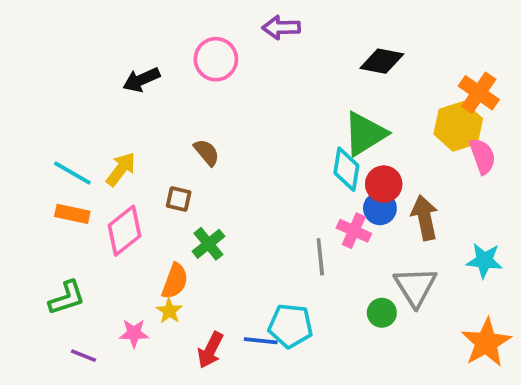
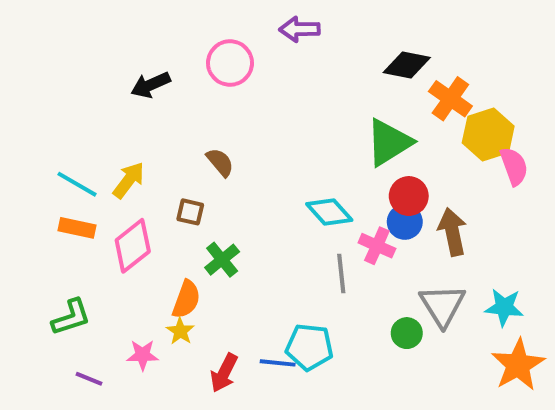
orange cross: (479, 93) -> (450, 99), moved
cyan diamond: (346, 169) -> (329, 212), moved, turned -51
cyan star: (484, 261) -> (504, 307), moved

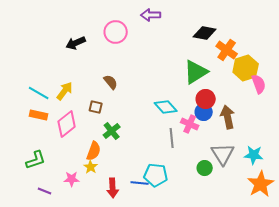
red arrow: (224, 373) -> (113, 188), turned -30

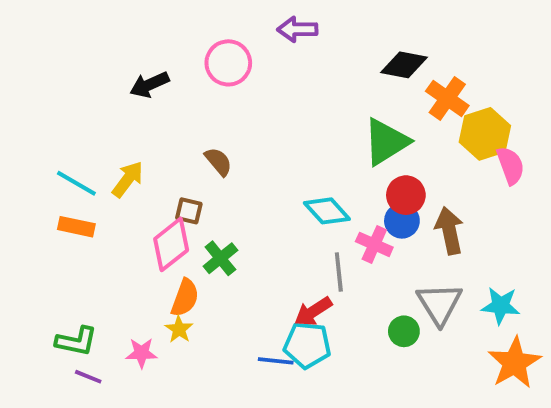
pink diamond: (67, 124) -> (171, 244), moved
green L-shape: (36, 160) -> (76, 341), moved, turned 30
red arrow: (113, 188) -> (313, 312), moved, turned 60

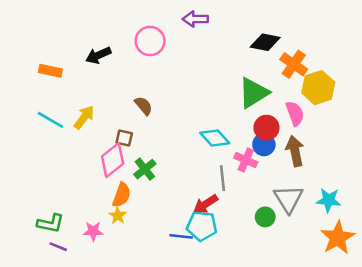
pink semicircle: (510, 166) -> (295, 113), moved
orange rectangle: (76, 227) -> (50, 71), moved

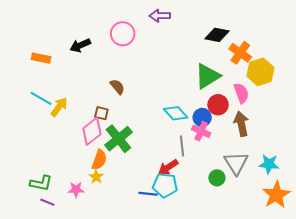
yellow arrow: (84, 117) -> (59, 107), moved
blue circle: (264, 144) -> (202, 117), moved
green cross: (145, 169) -> (118, 139), size x1.5

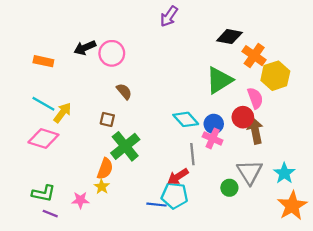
purple arrow: (160, 16) -> (169, 16), turned -54
pink circle: (123, 34) -> (112, 53), moved
red circle: (218, 105) -> (243, 117), moved
pink diamond: (92, 131) -> (43, 138), moved, turned 56
cyan star: (269, 164) -> (284, 173), turned 30

